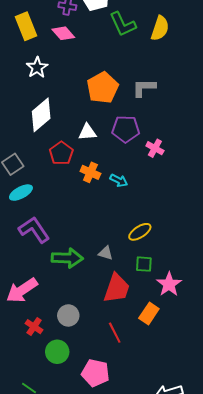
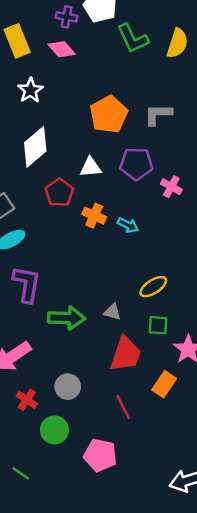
purple L-shape: (34, 230) -> (27, 284), turned 44

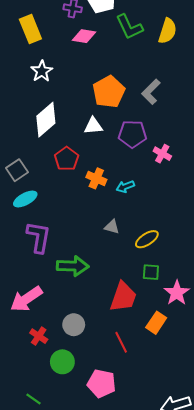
pink diamond: (62, 49) -> (84, 36), moved, turned -40
gray L-shape: (158, 114) -> (151, 92), turned -45
white triangle: (91, 167) -> (93, 126), moved
cyan arrow: (128, 225) -> (125, 187), turned 132
gray triangle: (112, 312) -> (112, 227), moved

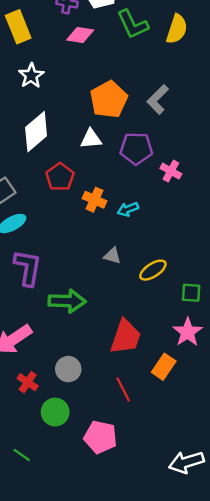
green square: (151, 272) -> (191, 293), moved

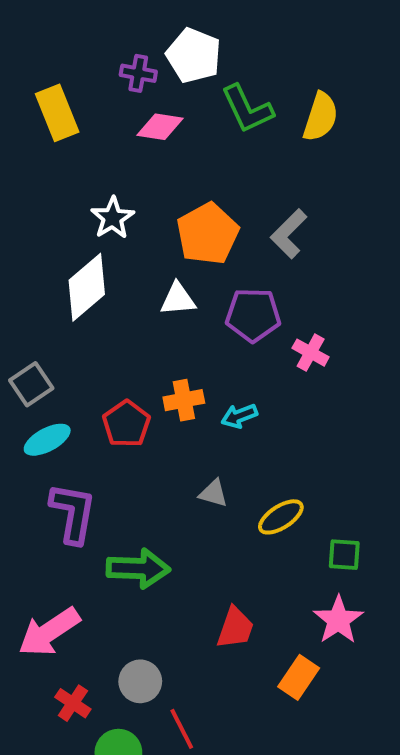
white star: (31, 76) -> (113, 218), moved
red pentagon: (60, 177) -> (126, 424), moved
orange cross: (94, 200) -> (184, 400), turned -35
red trapezoid: (126, 337) -> (235, 628), size x0.7
red line: (123, 389) -> (182, 729), moved

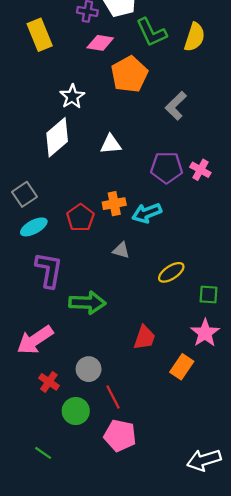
orange pentagon: (208, 234) -> (129, 74), moved
purple pentagon: (253, 315) -> (167, 168), moved
pink cross: (311, 353) -> (200, 170), moved
cyan arrow: (239, 416) -> (147, 213), size x1.4
gray triangle: (214, 493) -> (121, 250), moved

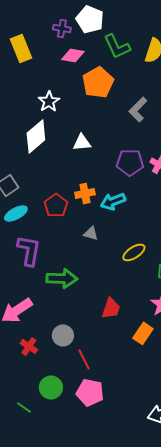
green circle: (76, 411) -> (51, 387), moved

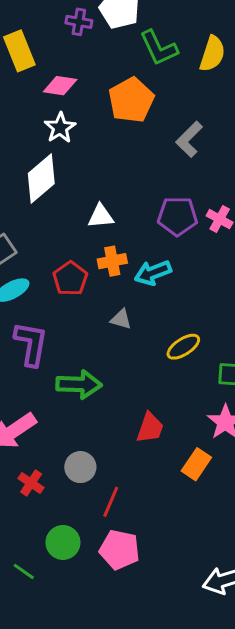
pink diamond: (73, 55) -> (60, 86), moved
white triangle: (82, 142) -> (101, 216), moved
red line: (84, 359) -> (111, 502), turned 50

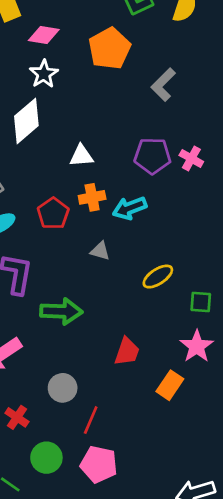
red cross: (31, 483) -> (17, 417), moved

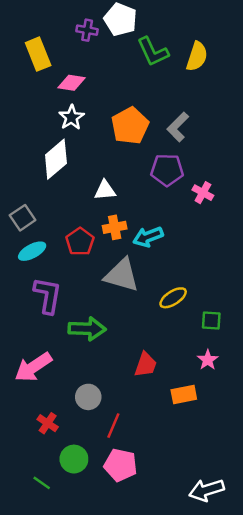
orange pentagon: (110, 48) -> (130, 126), moved
purple pentagon: (152, 156) -> (167, 170), moved
gray triangle: (100, 251) -> (122, 275), size x2.0
pink star: (197, 346) -> (208, 360), size x0.7
orange rectangle: (170, 385) -> (184, 395), turned 45

